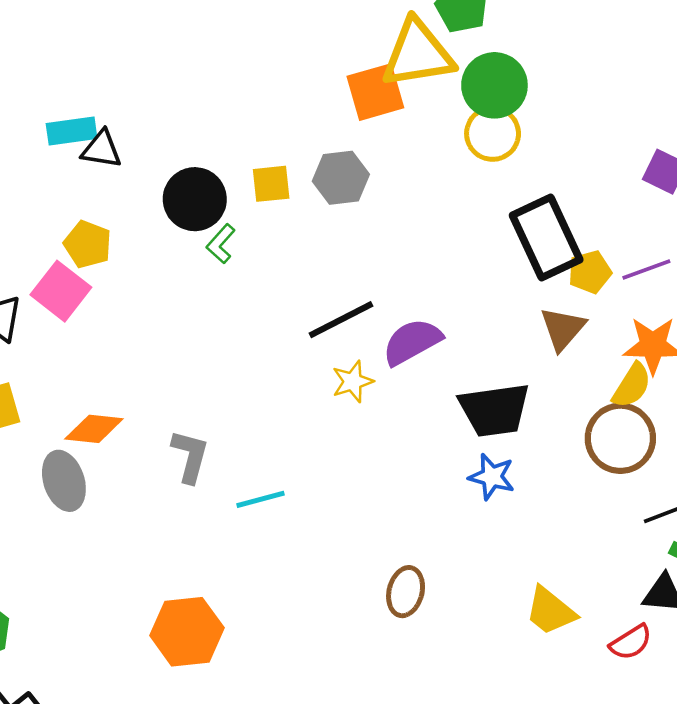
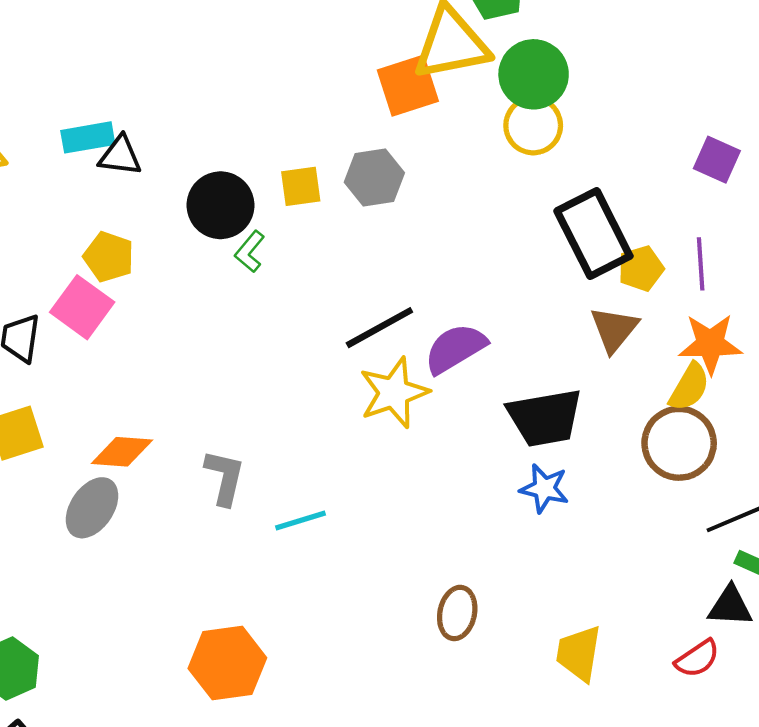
purple line: (646, 269) -> (701, 264), turned -72
yellow star: (353, 382) -> (394, 393), size x1.6
gray ellipse: (64, 481) -> (92, 508), turned 54
yellow trapezoid: (550, 611) -> (579, 653), moved, turned 62

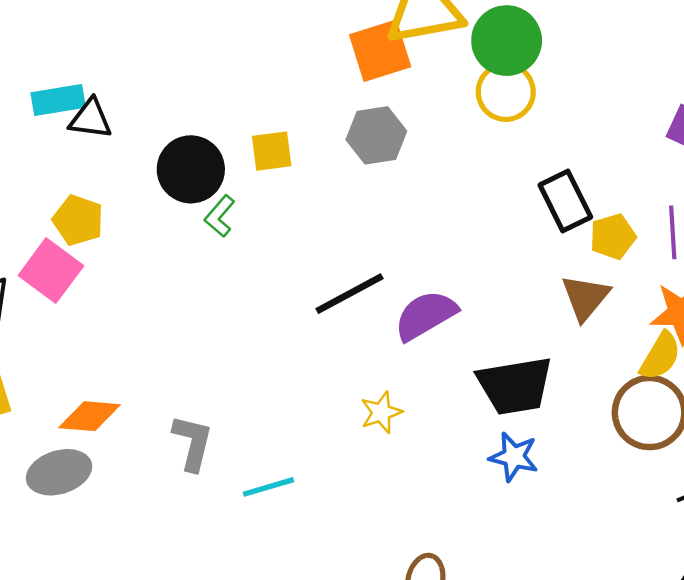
gray hexagon: (374, 177) -> (376, 135), moved
black rectangle: (593, 234) -> (565, 201), size x0.7
yellow star: (394, 393) -> (381, 412), moved, size x0.6
gray ellipse: (92, 508) -> (59, 472), turned 38

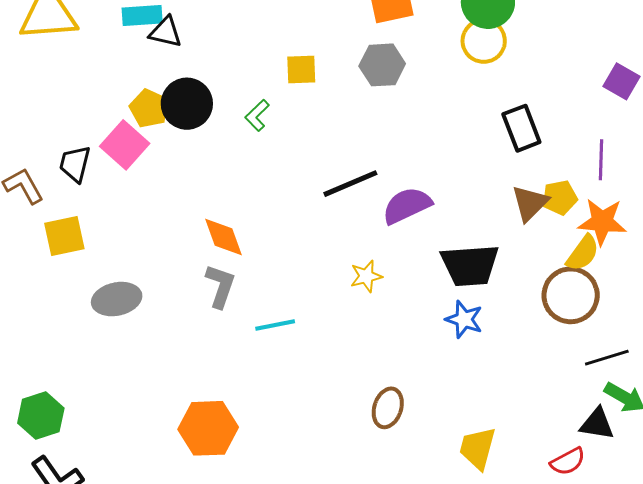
black circle: (191, 169) -> (187, 104), moved
yellow pentagon: (613, 236) -> (560, 198), moved
orange diamond: (90, 416) -> (223, 237), moved, turned 60

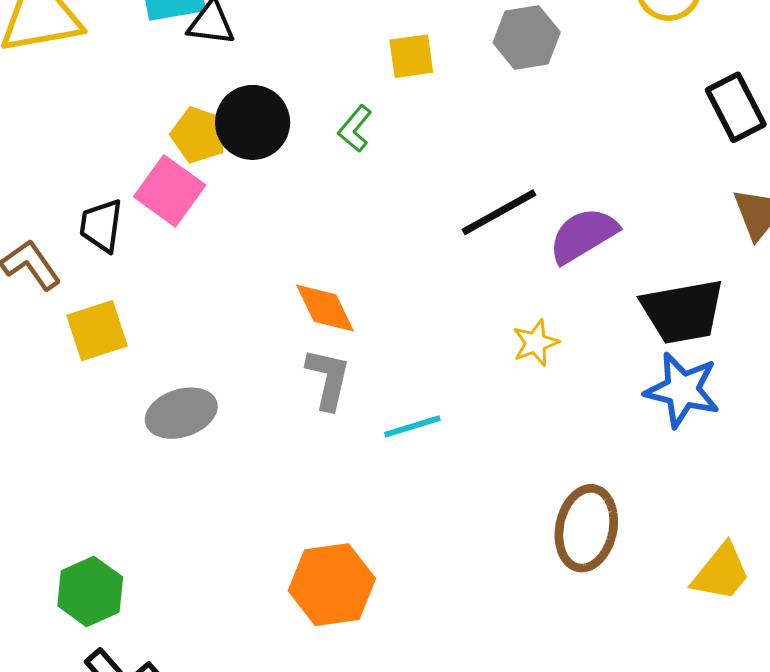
blue star: (464, 319) -> (682, 390), size x1.4
brown ellipse: (388, 408) -> (586, 528), size x1.4
yellow trapezoid: (478, 448) -> (721, 572), turned -150

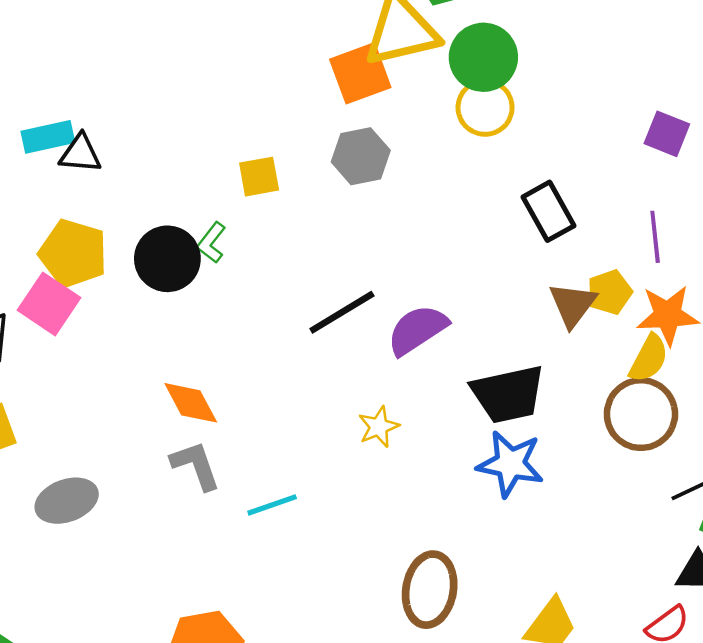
black circle: (253, 122) -> (167, 259), moved
yellow pentagon: (199, 135) -> (73, 253), size x1.4
gray L-shape: (328, 379) -> (196, 465), turned -30

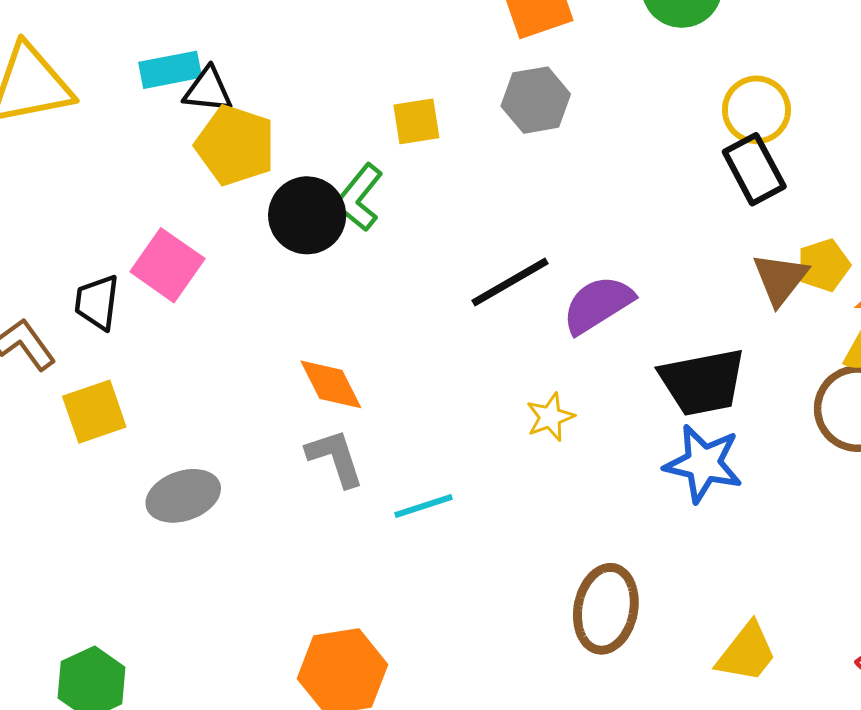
yellow circle: (485, 108) -> (756, 110), moved
green L-shape: (211, 243) -> (359, 197), size x1.4
yellow pentagon: (73, 253) -> (235, 145), moved

